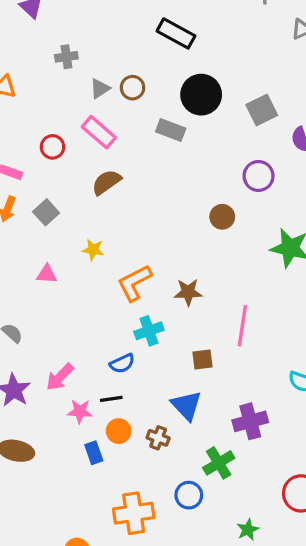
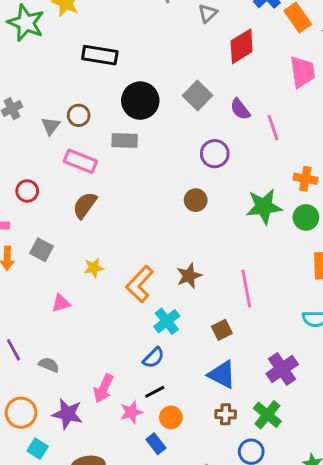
pink rectangle: (99, 132) -> (80, 161), moved
brown cross: (158, 438) -> (226, 414), moved

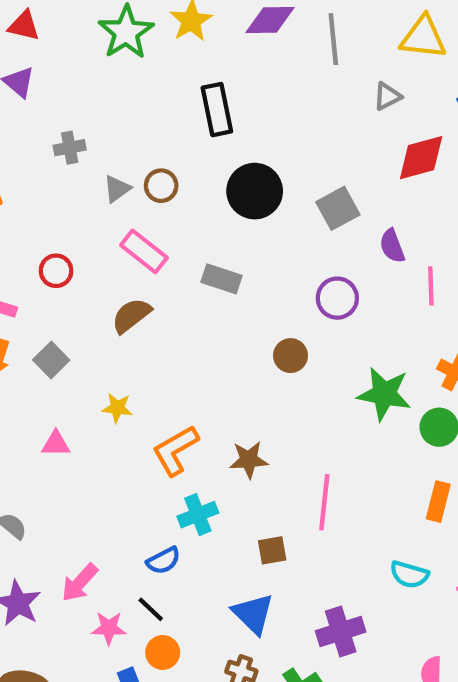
black rectangle: (100, 55) -> (217, 110), turned 52
gray rectangle: (125, 140) -> (221, 279), moved
black line: (155, 392) -> (151, 609), turned 54

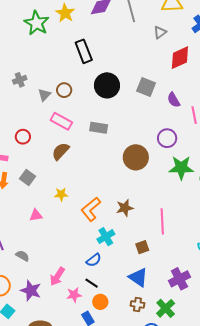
gray square: (338, 208) -> (146, 87), turned -30
purple circle: (337, 298) -> (167, 138), moved
brown circle: (291, 356) -> (136, 157), size x1.6

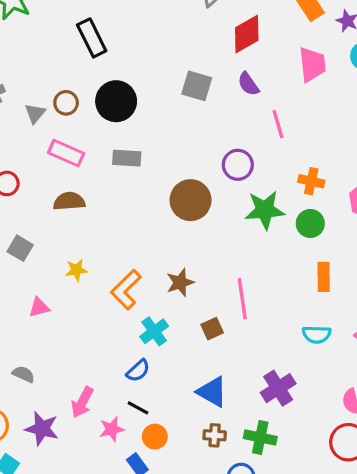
black circle: (107, 85) -> (116, 101), moved
purple semicircle: (174, 100) -> (248, 84), moved
brown semicircle: (60, 151) -> (69, 201), turned 48
brown square: (142, 247) -> (212, 329), moved
green cross: (166, 308) -> (260, 437), turned -30

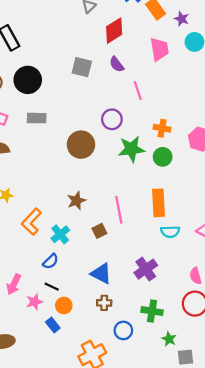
orange rectangle: (324, 277) -> (159, 203), moved, size x1.4
orange L-shape: (126, 290) -> (31, 222), moved
green cross: (260, 437) -> (152, 311), moved

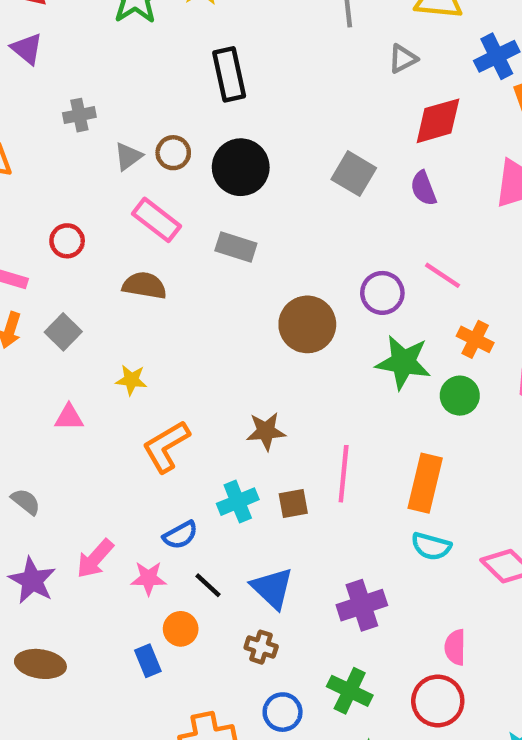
pink line: (138, 90) -> (442, 275), moved, turned -54
cyan cross: (60, 234) -> (238, 502), moved
black line: (52, 287) -> (208, 585), moved
pink star: (34, 302) -> (149, 578), moved

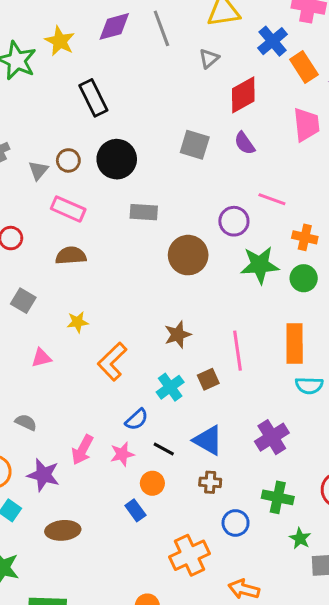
gray rectangle: (236, 247) -> (144, 212), moved

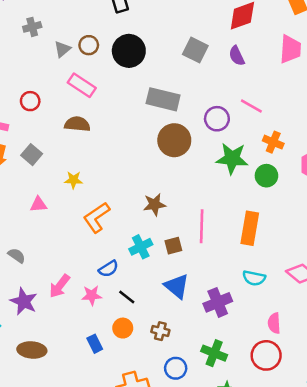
gray rectangle: (144, 212) -> (163, 99), moved, size x1.4
cyan semicircle: (309, 385) -> (254, 278), moved
blue triangle: (208, 440) -> (177, 286), moved
orange circle: (152, 483) -> (123, 328), moved

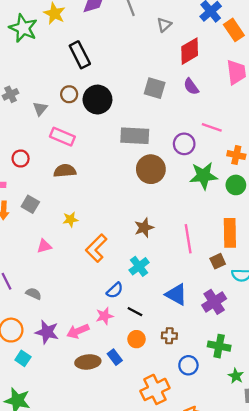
brown circle: (89, 45) -> (69, 94), moved
brown square: (173, 246) -> (218, 261), moved
pink arrow: (60, 286) -> (78, 331), moved, turned 40
brown ellipse: (32, 350) -> (88, 362), moved

